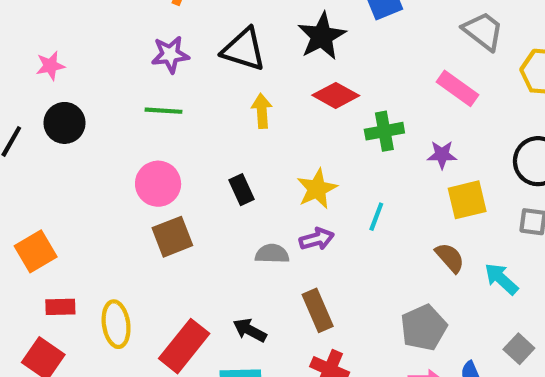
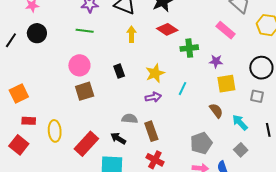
gray semicircle: (272, 254) -> (130, 119), moved
gray square: (519, 349) -> (241, 150), moved

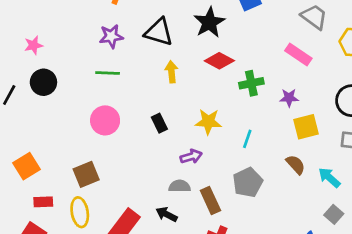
yellow star: (155, 73) -> (208, 122), turned 30
brown square: (85, 91) -> (86, 174), moved
purple arrow: (153, 97) -> (191, 157), moved
gray pentagon: (201, 143) -> (248, 182), moved

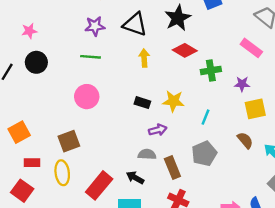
black rectangle: (159, 123) -> (142, 103), moved, turned -49

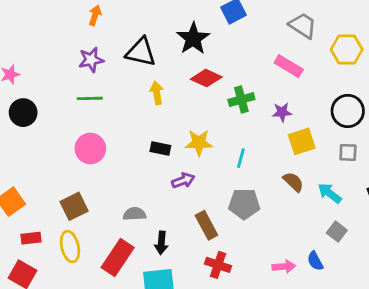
gray semicircle: (147, 154) -> (134, 214), moved
gray pentagon: (204, 154) -> (244, 204), turned 30
black arrow: (135, 178) -> (161, 243), turned -108

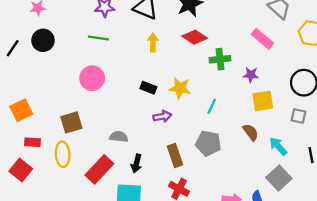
gray square: (337, 232) -> (279, 178), size x1.5

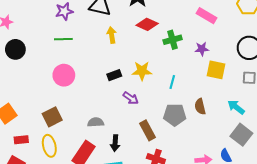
black rectangle: (148, 88) -> (114, 75), turned -32
yellow square: (263, 101) -> (216, 70), turned 30
purple arrow: (162, 116) -> (131, 98), turned 56
brown semicircle: (251, 132) -> (200, 107), moved, turned -147

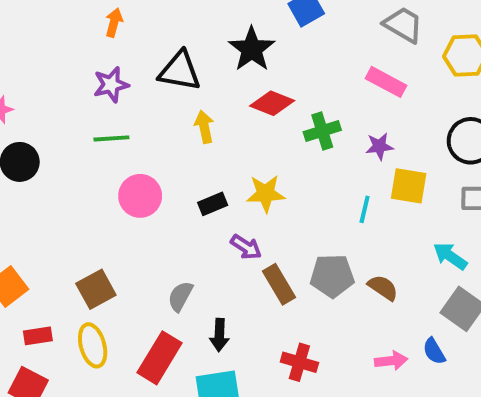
pink circle: (64, 75) -> (140, 196), moved
cyan line: (172, 82) -> (365, 209), moved
brown semicircle: (200, 107) -> (383, 288), moved, turned 140
gray semicircle: (96, 122) -> (180, 296), turned -56
brown rectangle: (147, 130) -> (279, 284), moved

